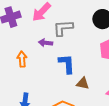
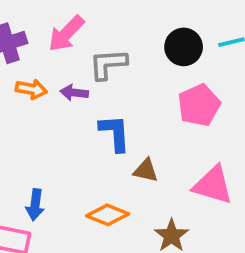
orange arrow: (22, 59) -> (31, 89), moved, turned 105

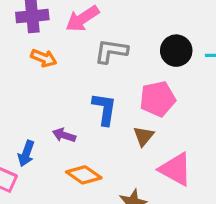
purple arrow: (74, 93) -> (64, 135), moved
pink pentagon: (199, 105) -> (158, 99), moved
brown triangle: (146, 171) -> (144, 136), moved, turned 45

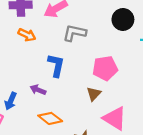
black circle: (176, 51) -> (123, 20), moved
blue L-shape: (104, 109) -> (56, 65), moved

